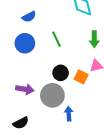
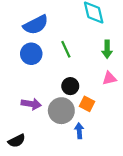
blue semicircle: (29, 17) -> (36, 25), size x1.6
orange square: (81, 77) -> (87, 104), moved
black semicircle: (21, 123) -> (17, 141), moved

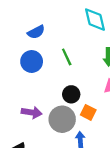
blue semicircle: (36, 25) -> (36, 32), size x0.7

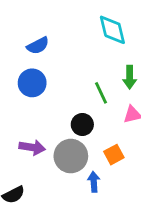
green line: (67, 57) -> (101, 93), moved
orange square: (88, 112) -> (114, 155), moved, turned 35

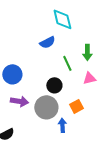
cyan diamond: (112, 30) -> (62, 19), moved
blue semicircle: (38, 46) -> (47, 42), moved
blue circle: (32, 83) -> (12, 74), moved

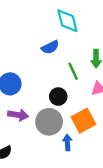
orange square: (76, 106) -> (83, 121), size x1.5

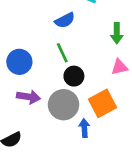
green line: (73, 71) -> (62, 53), moved

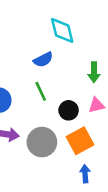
black circle: (74, 76) -> (69, 110), moved
blue arrow: (84, 128) -> (85, 174), moved

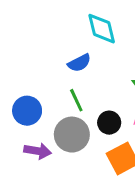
gray circle: (42, 142) -> (72, 135), moved

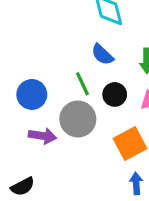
blue semicircle: (79, 63) -> (102, 55), moved, turned 70
black circle: (109, 123) -> (115, 94), moved

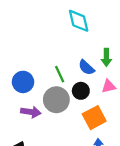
blue semicircle: (102, 55) -> (86, 67), moved
black circle: (115, 94) -> (81, 91), moved

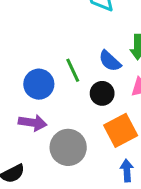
blue circle: (23, 82) -> (39, 84), moved
gray circle: (56, 100) -> (68, 147), moved

